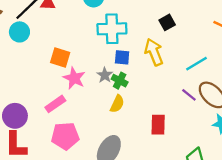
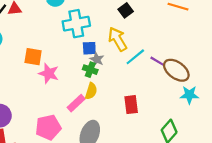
cyan line: (196, 64) -> (135, 57), moved
gray star: (105, 75) -> (97, 59), moved
purple line: (189, 95) -> (157, 61), moved
pink rectangle: (55, 104) -> (76, 103), moved

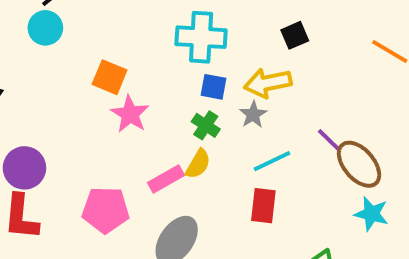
yellow arrow: (118, 39) -> (268, 83), turned -85
cyan line: (135, 57) -> (272, 161), moved
gray star: (97, 59) -> (253, 115), moved

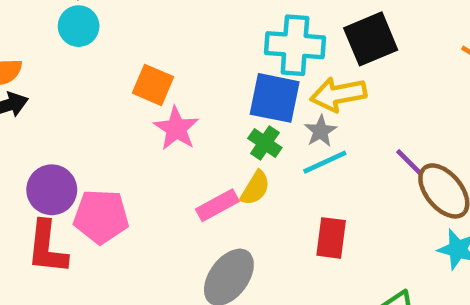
black square: (295, 35) -> (371, 39), size x1.6
cyan cross: (201, 37) -> (295, 45), moved
blue square: (214, 87) -> (275, 98), size x1.6
cyan line: (272, 161) -> (325, 162), moved
pink pentagon: (106, 210) -> (101, 217), moved

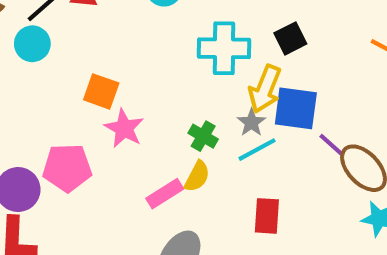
black square: (371, 39) -> (290, 38), size x0.7
yellow arrow: (338, 94) -> (265, 89), turned -54
blue square: (275, 98) -> (296, 108), moved
pink pentagon: (101, 217) -> (67, 168), moved

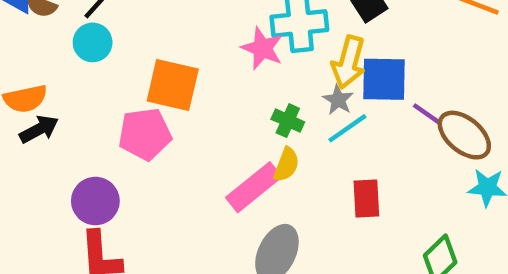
orange square: (101, 91) -> (173, 85), size x1.4
pink star: (124, 128) -> (262, 48), moved
pink pentagon: (67, 168) -> (145, 134), moved
pink rectangle: (165, 194) -> (254, 187), size x1.4

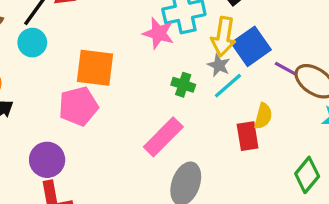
blue square: (384, 79) -> (251, 46), turned -30
yellow semicircle: (286, 165) -> (263, 116), moved

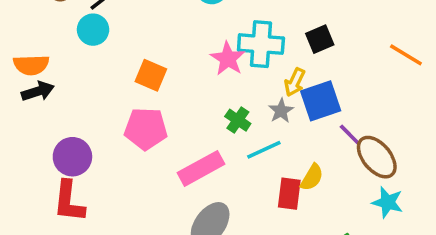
yellow arrow: (223, 37) -> (295, 82), size x0.7
orange square: (95, 68) -> (151, 75), size x0.7
cyan line: (228, 86) -> (264, 150), moved
pink pentagon: (78, 106) -> (146, 129), moved

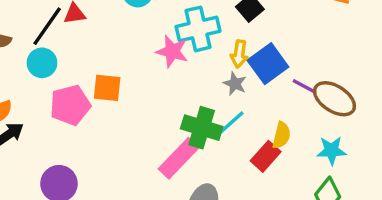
green cross: (238, 120) -> (202, 128), moved, size x1.6
pink pentagon: (146, 129) -> (70, 105), moved
red rectangle: (289, 194) -> (266, 156), turned 52
cyan star: (388, 202) -> (332, 150), moved

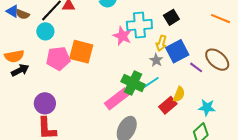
orange square: (107, 88) -> (81, 52), size x1.4
brown ellipse: (334, 99) -> (217, 60), moved

